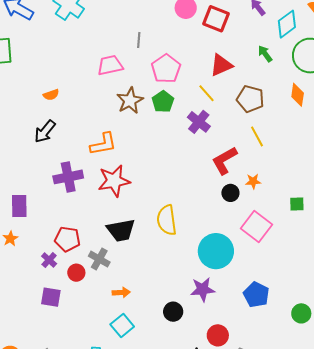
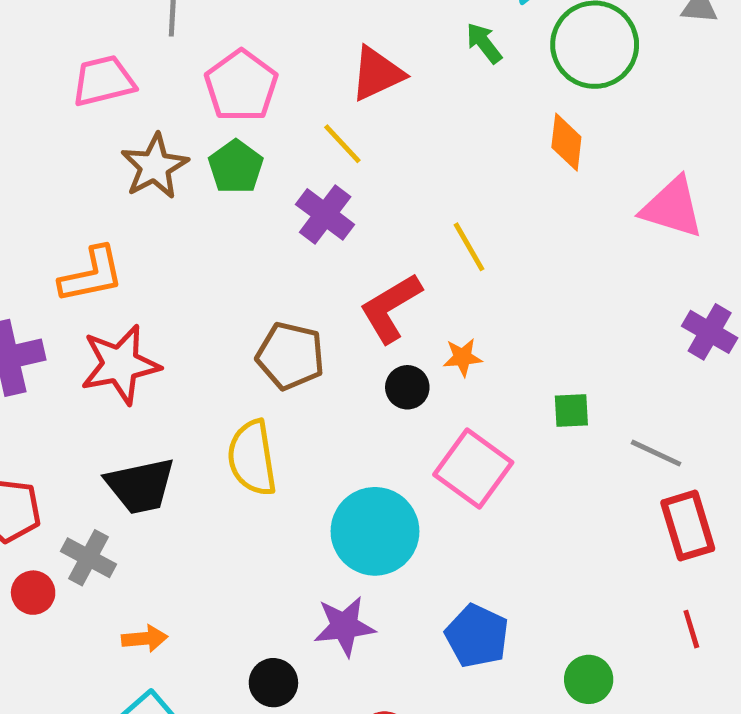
brown pentagon: (250, 99) -> (290, 356), moved

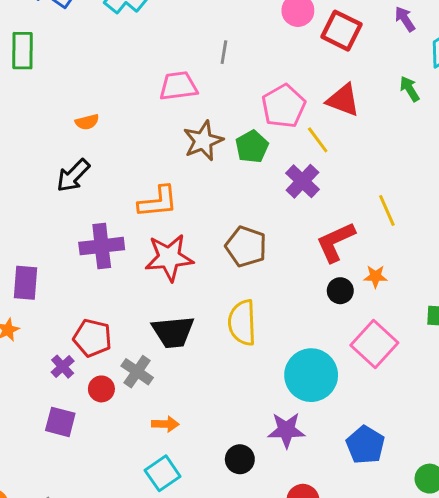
red triangle: (377, 74) -> (343, 100), turned 39
pink pentagon: (241, 86) -> (284, 106), moved
brown pentagon: (290, 356) -> (246, 247), moved

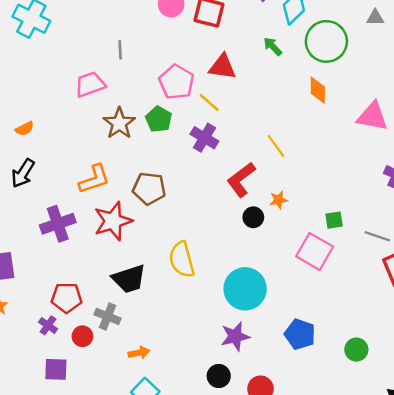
brown pentagon: (246, 247) -> (149, 188), moved
pink square: (374, 344) -> (315, 251), moved
black circle: (240, 459) -> (219, 376), moved

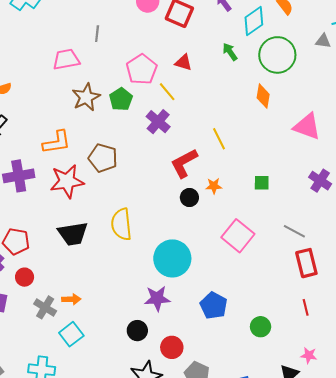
red triangle: (222, 67) -> (183, 62), size x0.7
green square: (334, 220) -> (262, 183), moved
gray cross: (108, 316) -> (45, 307), moved

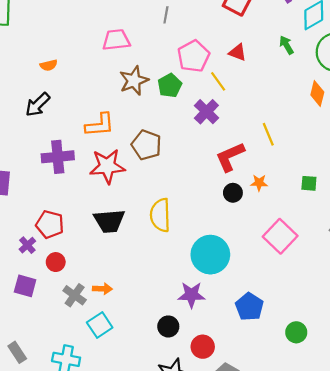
gray line: (97, 34) -> (166, 15), moved

